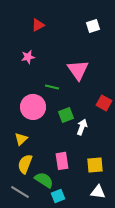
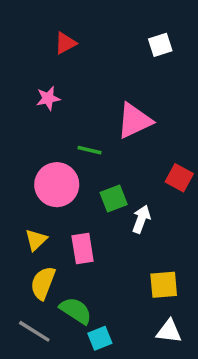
pink triangle: (78, 70) -> (134, 121), turned 40
pink rectangle: (62, 161) -> (83, 248), moved

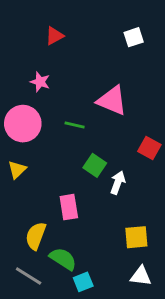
pink star: (48, 98) -> (40, 82), turned 30
pink triangle: (134, 121) -> (112, 101), turned 48
pink circle: (57, 185) -> (23, 124), moved
green square: (114, 198) -> (95, 165), turned -35
yellow triangle: (36, 240) -> (17, 170), moved

